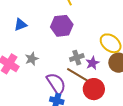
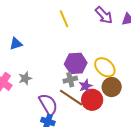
purple hexagon: (62, 26) -> (76, 63), moved
red circle: (94, 89) -> (92, 100), moved

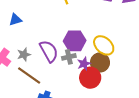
brown circle: (112, 87) -> (100, 62), moved
brown line: (71, 98) -> (29, 75), moved
purple semicircle: (48, 104) -> (49, 51), moved

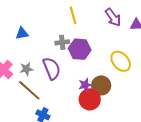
purple hexagon: (75, 41) -> (80, 49), moved
yellow ellipse: (104, 45) -> (121, 61), moved
gray cross: (69, 57) -> (62, 42), moved

